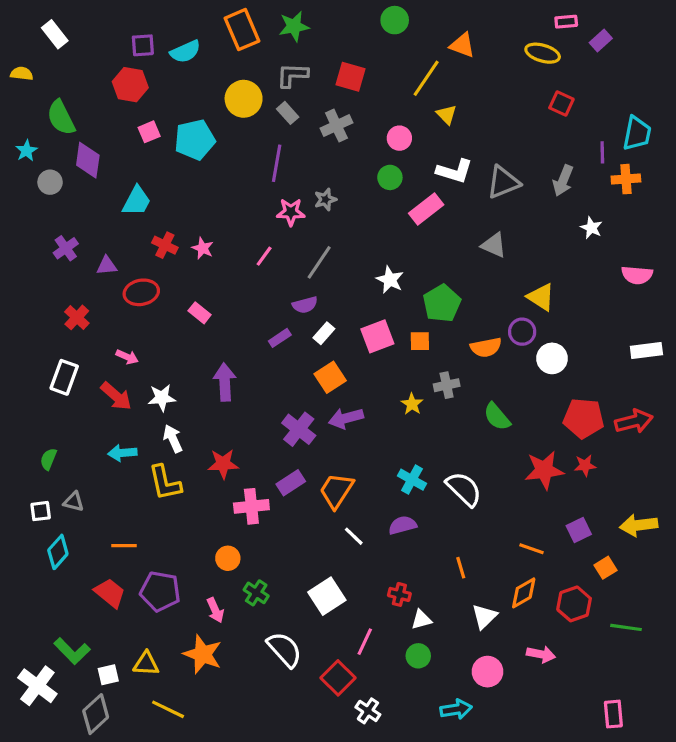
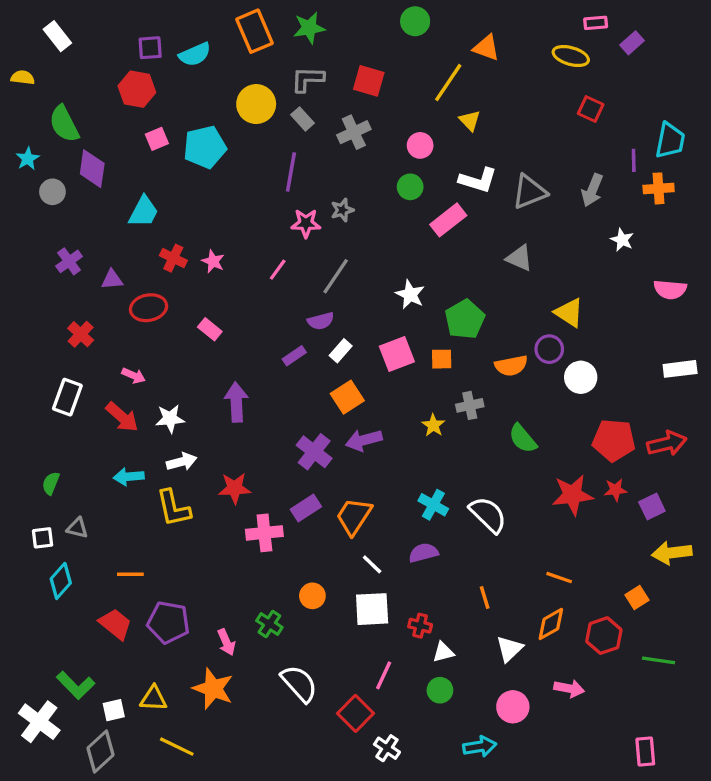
white arrow: (173, 439) -> (182, 462), turned 100
purple square: (579, 530) -> (652, 506), moved
orange circle: (228, 558) -> (312, 596), moved
white square: (327, 596) -> (372, 609), moved, turned 30

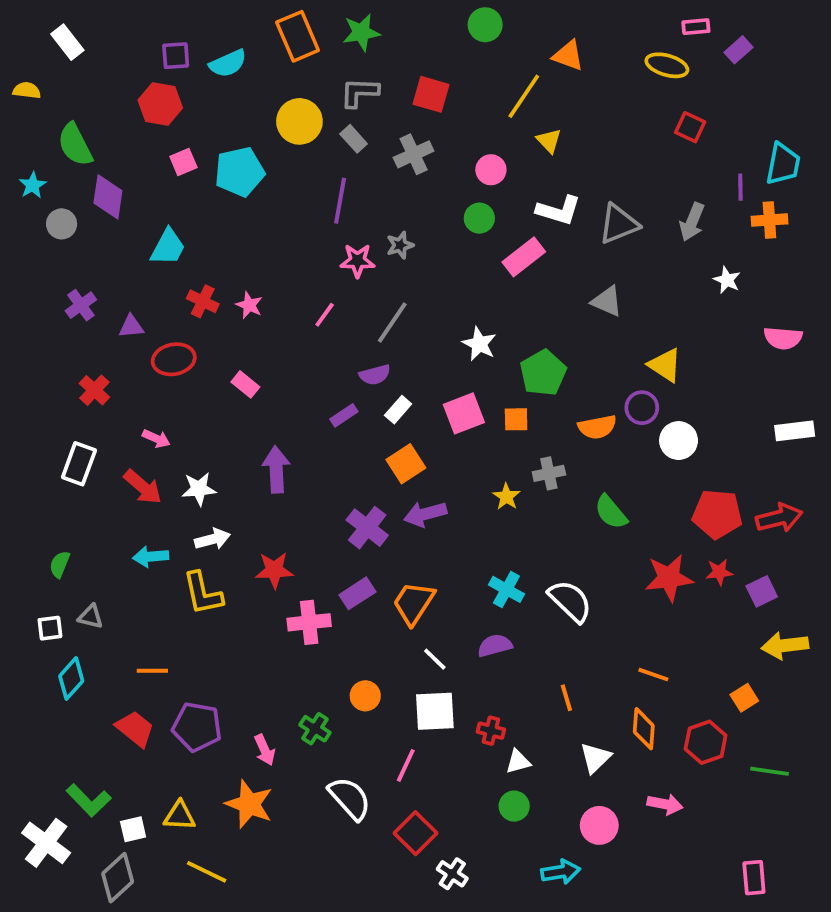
orange diamond: (551, 624) -> (644, 729), turned -56
pink line: (384, 675) -> (406, 765), moved

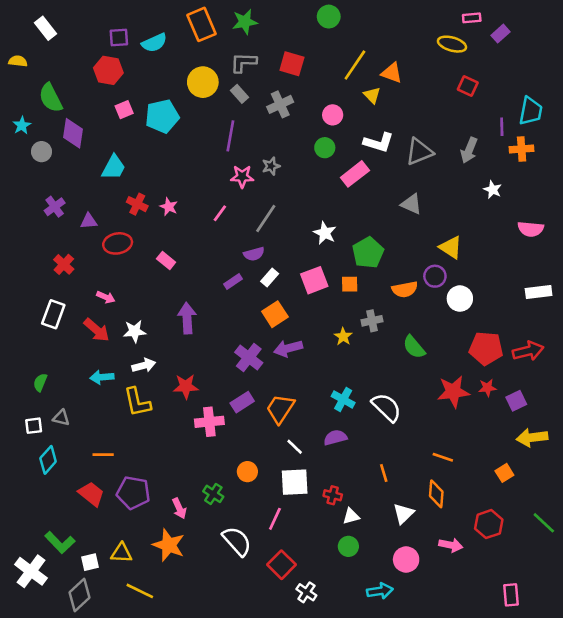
orange triangle: (568, 56) -> (392, 73), moved
red hexagon: (706, 742) -> (489, 524), moved
green line: (769, 771) -> (544, 523), moved, turned 35

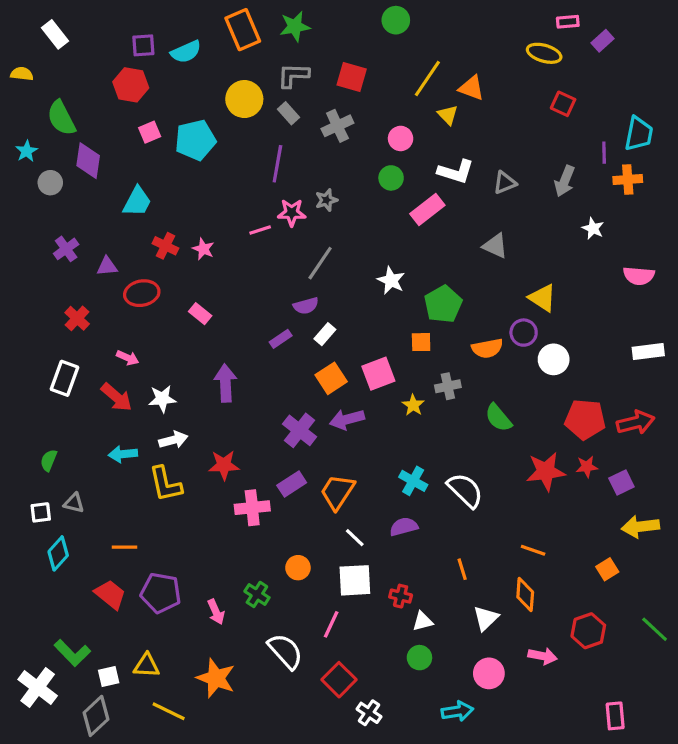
gray triangle: (419, 152) -> (505, 183), size x0.7
pink line: (220, 213) -> (260, 230), moved, turned 36
pink square: (314, 280) -> (378, 374), moved
orange star: (169, 545) -> (216, 678), moved

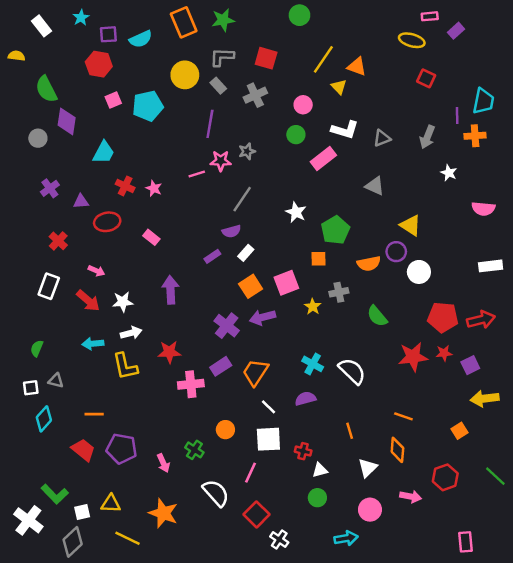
cyan star: (27, 151) -> (81, 18), moved

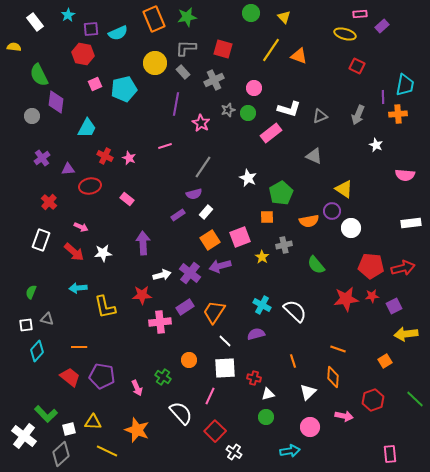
yellow triangle: (339, 87) -> (284, 17), moved
gray star: (247, 151) -> (228, 110), moved
pink star: (221, 161) -> (201, 123), moved, turned 30
white arrow: (131, 333) -> (162, 275), moved

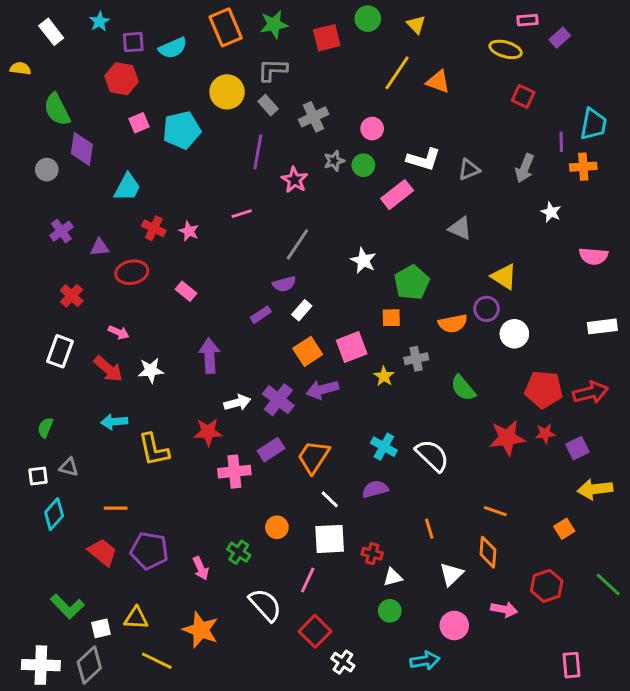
red square: (223, 49) -> (327, 38), moved, turned -30
white cross: (24, 436) -> (41, 665), moved, turned -35

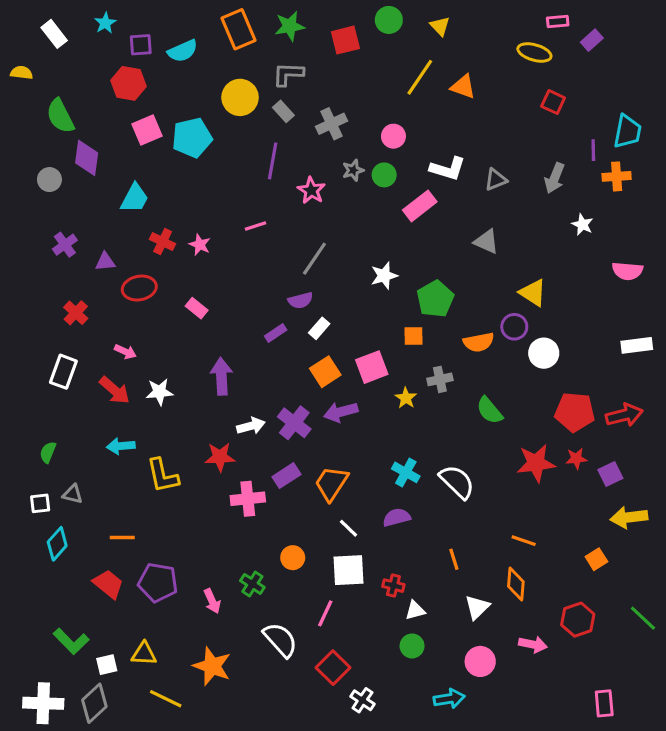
pink square: (139, 123) -> (147, 130), size x1.4
white star: (363, 260) -> (384, 276), turned 30

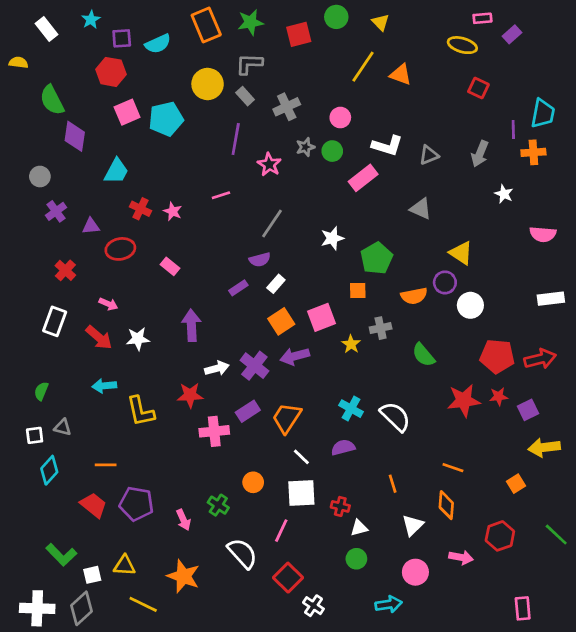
gray circle: (49, 180) -> (40, 177), moved

